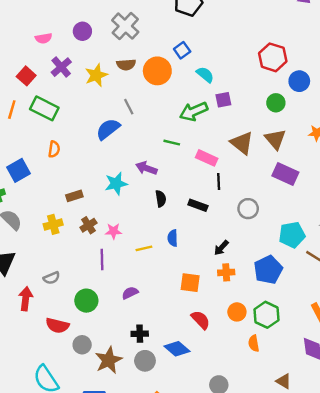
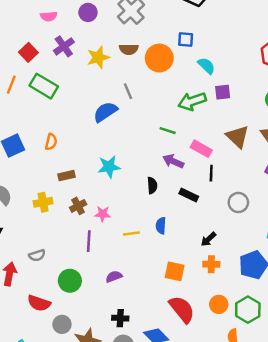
blue square: (182, 50) -> (186, 40), turned 35
orange semicircle: (54, 149) -> (51, 142), moved
purple arrow: (146, 168) -> (173, 161), moved
red semicircle: (201, 320) -> (182, 309), size x1.4

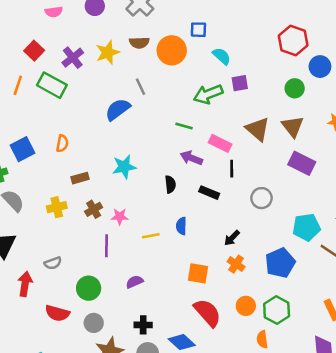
purple cross: (64, 46) -> (73, 58), moved
orange cross: (211, 264) -> (236, 264), turned 35
gray circle: (62, 324) -> (94, 323), moved

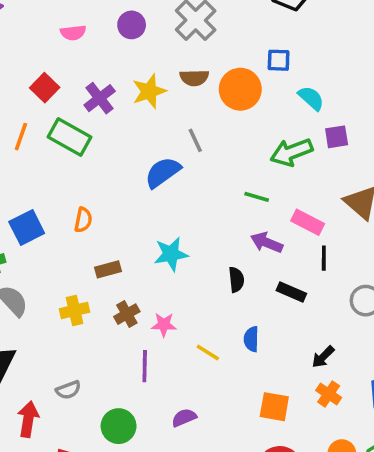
yellow line: (151, 236) -> (208, 352), turned 42

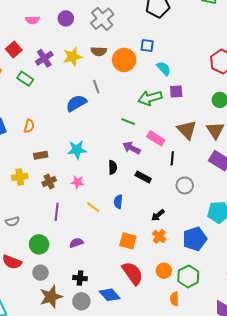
green rectangle: (69, 137) -> (25, 79), size x0.7
black line: (324, 258) -> (172, 158), moved
pink star: (164, 325) -> (77, 182), moved

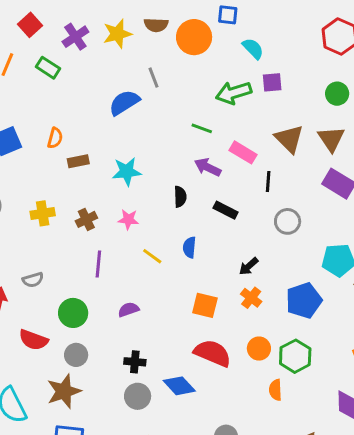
brown rectangle: (41, 155) -> (78, 161), moved
red semicircle: (133, 273) -> (213, 353), turned -30
brown star: (51, 297) -> (64, 391), moved

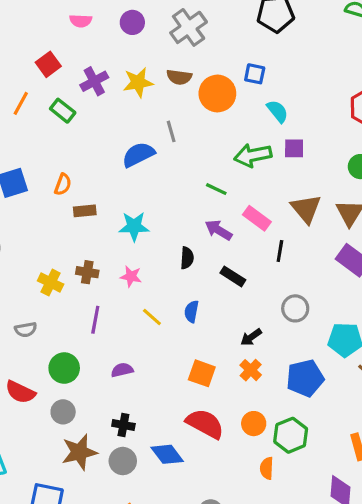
yellow cross: (43, 213) -> (51, 282), moved, turned 30
brown cross: (86, 219) -> (87, 272), turned 30
gray circle: (288, 221) -> (295, 308), moved
brown star: (64, 391) -> (79, 452), moved

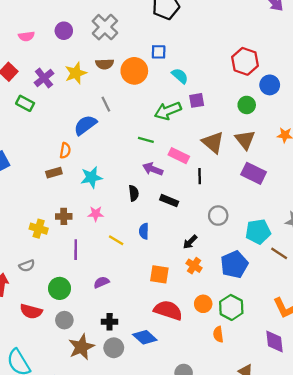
orange semicircle: (63, 184) -> (65, 150), moved

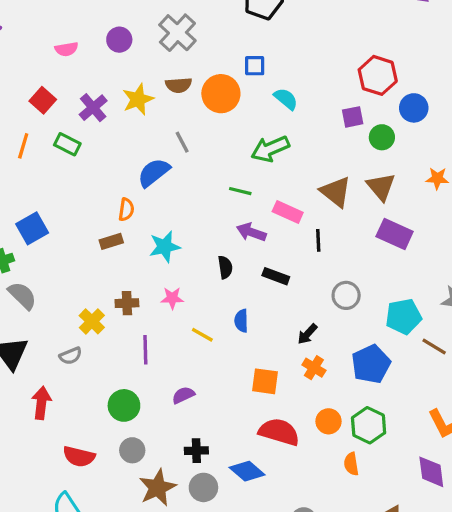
purple square: (197, 100) -> (353, 117), moved
yellow cross: (39, 229) -> (92, 321), turned 30
gray semicircle: (27, 266) -> (71, 356), moved
red semicircle: (31, 311) -> (79, 457), moved

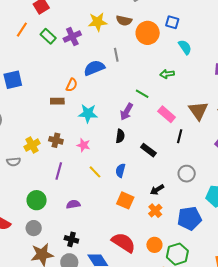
purple cross: (93, 108) -> (72, 37), moved
green arrow: (270, 149) -> (167, 74), size x0.6
purple arrow: (251, 232) -> (127, 112), moved, turned -96
orange square: (265, 381) -> (125, 200), moved

